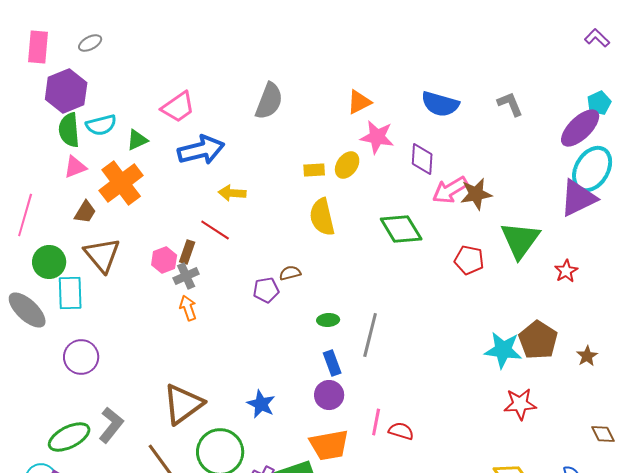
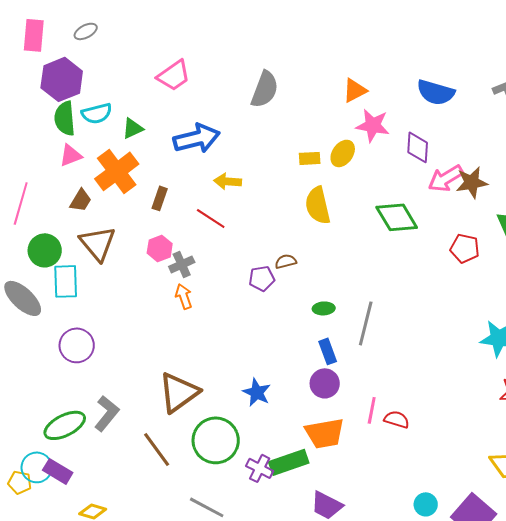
pink trapezoid: (178, 107) -> (174, 75), moved
brown rectangle: (187, 252) -> (160, 198), moved

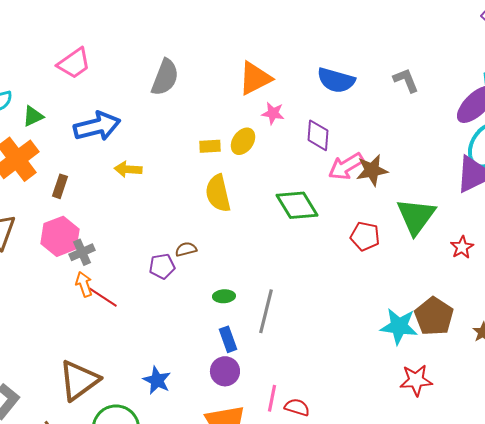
orange triangle: (355, 90) -> (255, 78), size x1.4
pink star: (373, 125) -> (273, 113), size x0.7
red line: (211, 218) -> (103, 297), moved
pink hexagon: (160, 248) -> (60, 236), size x1.5

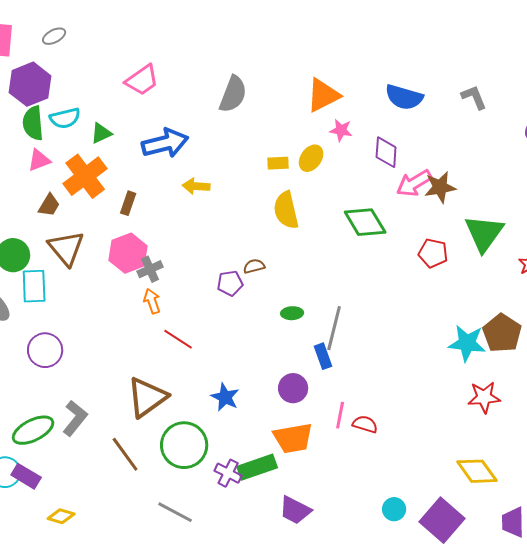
red line: (103, 297) -> (178, 339), moved
blue rectangle: (228, 339) -> (323, 356), moved

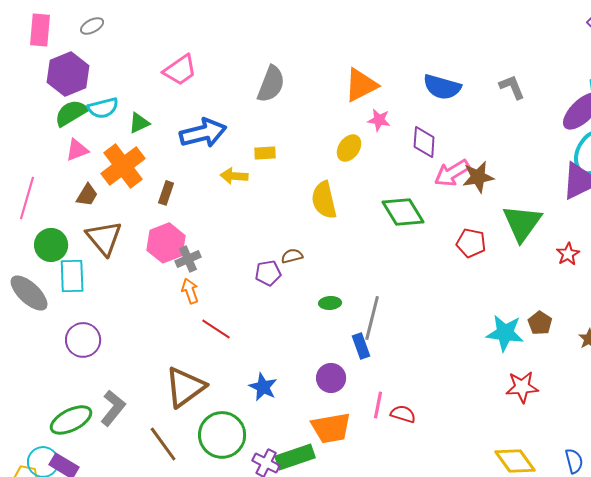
green semicircle: (33, 123) -> (71, 113), turned 64
yellow rectangle: (278, 163) -> (265, 153), moved
brown pentagon: (502, 333) -> (540, 323), size x0.6

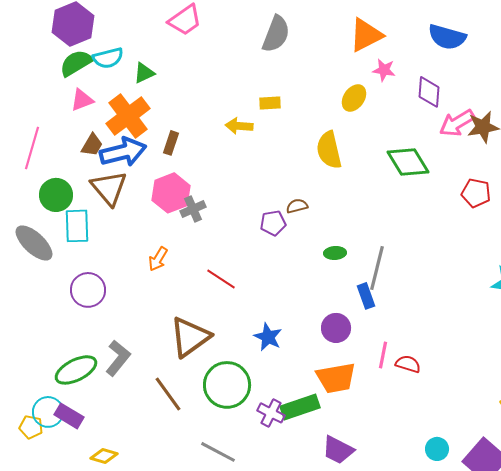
blue arrow: (203, 133) -> (123, 152), moved
orange arrow: (190, 291) -> (158, 259), moved, turned -130

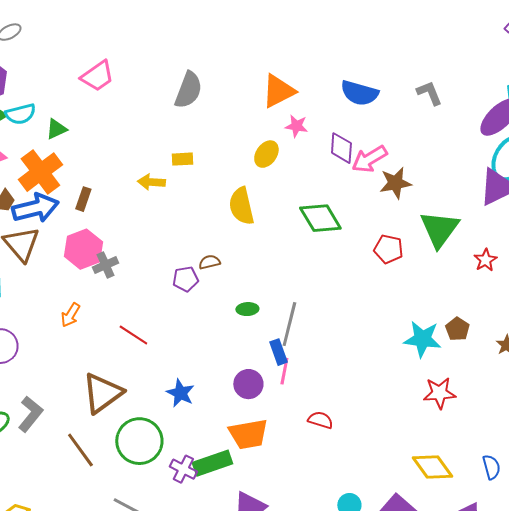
pink arrow: (457, 123) -> (369, 159), moved
pink line: (383, 355) -> (284, 371), moved

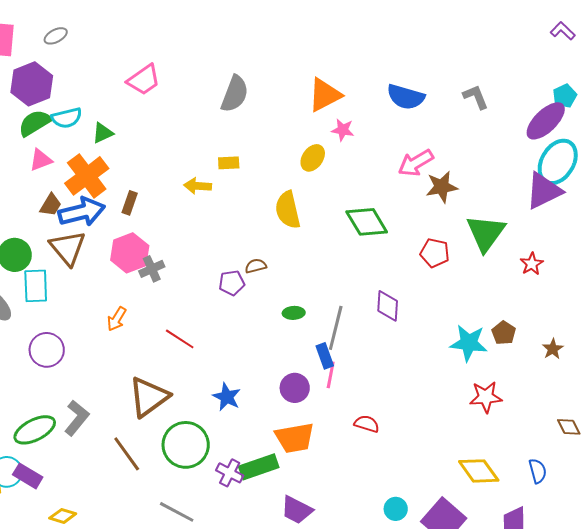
purple diamond: (341, 148) -> (388, 306), moved

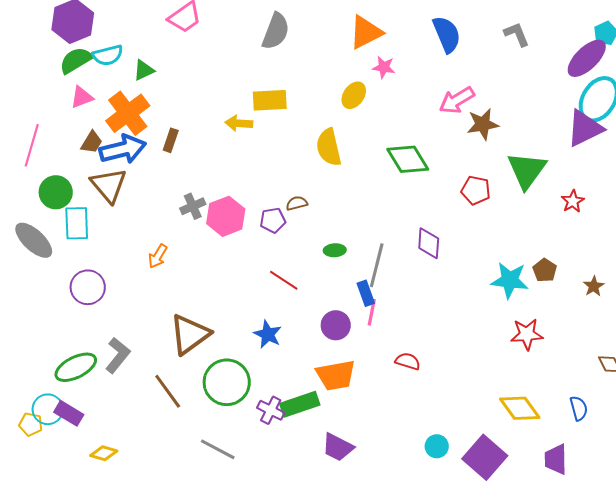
blue semicircle: (406, 97) -> (447, 34), turned -129
yellow rectangle: (229, 163) -> (270, 100), size x1.6
pink hexagon: (130, 253) -> (226, 216), moved
red line: (180, 339) -> (284, 280), moved

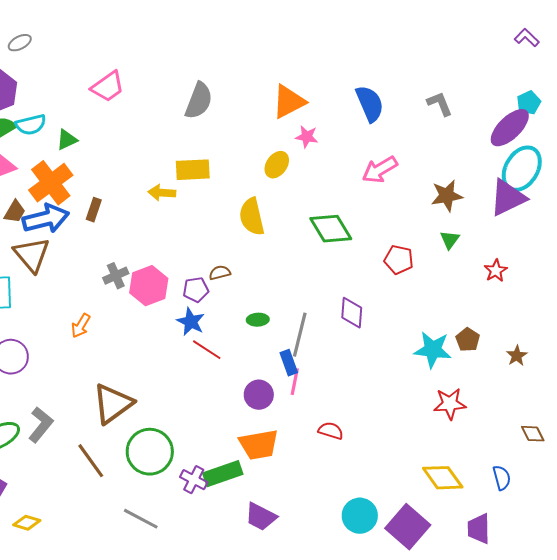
brown star: (483, 124) -> (447, 196), moved
green triangle: (527, 170) -> (450, 240), size x0.5
blue star: (268, 334) -> (191, 322), moved
cyan circle: (437, 446) -> (360, 516), size x1.5

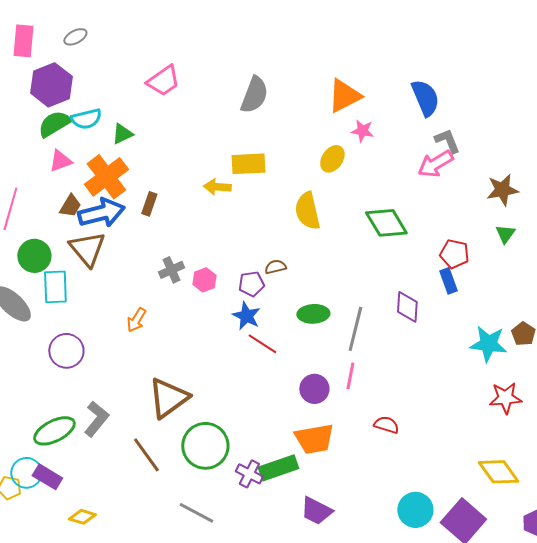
gray L-shape: (440, 104) -> (447, 141), moved
pink hexagon: (149, 286) -> (204, 280), size x0.6
green ellipse: (258, 320) -> (313, 314), size x1.4
blue rectangle: (289, 363) -> (448, 281), moved

